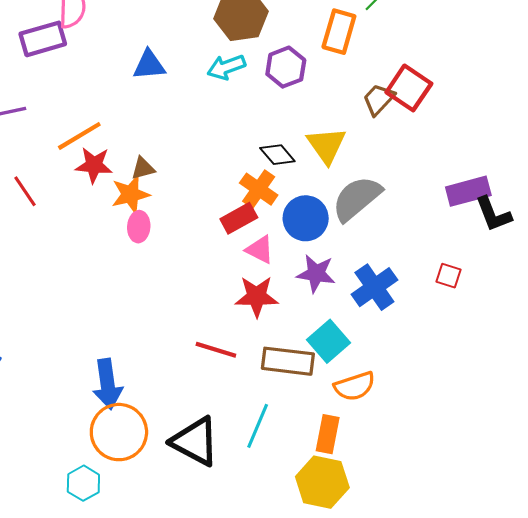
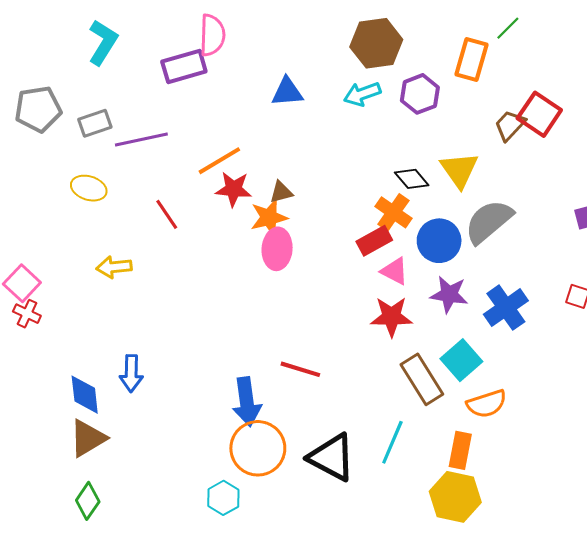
pink ellipse: (139, 227) -> (277, 249), size x1.4
red line: (216, 350) -> (300, 369), moved
brown rectangle: (288, 361) -> (422, 379), turned 51

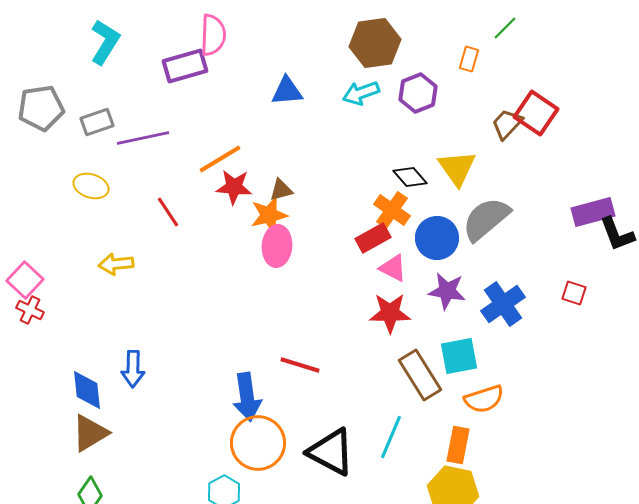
orange rectangle: (471, 59) -> (469, 59), size x0.6
cyan square: (461, 360) -> (459, 356), turned 30

